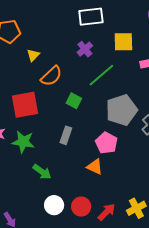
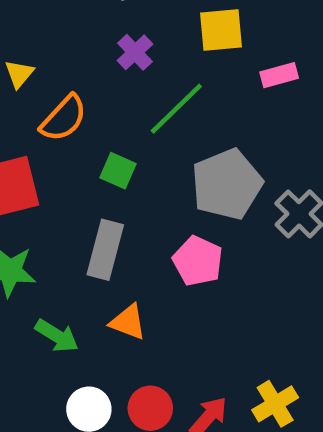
gray rectangle: (66, 135) -> (105, 250), size x1.4
orange triangle: (95, 167) -> (128, 322), moved

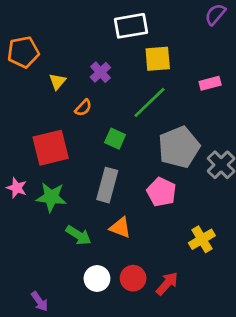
yellow square: (221, 30) -> (158, 59), moved
purple cross: (135, 52) -> (100, 72), moved
orange semicircle: (64, 118) -> (83, 108), size x0.6
yellow cross: (275, 404) -> (202, 239), moved

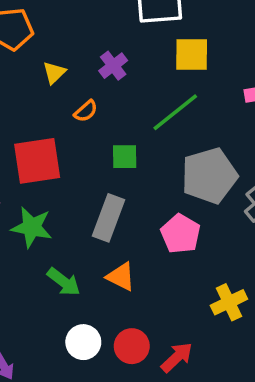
green square: (115, 139) -> (125, 157), turned -30

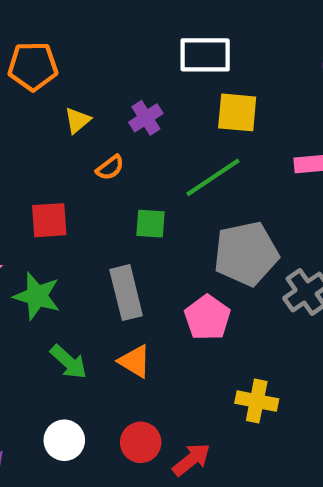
red square: (37, 161) -> (49, 220), size x0.7
gray rectangle: (108, 218) -> (126, 293), turned -39
yellow cross: (229, 302) -> (257, 401), turned 32
white circle: (83, 342) -> (64, 440), moved

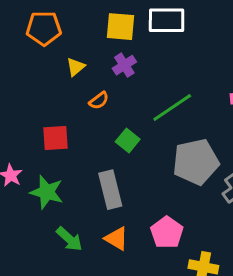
yellow square: (237, 112) -> (121, 27), moved
green square: (150, 224) -> (128, 140), turned 35
pink pentagon: (207, 318) -> (167, 232), moved

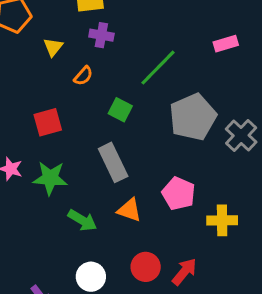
purple cross: (124, 65) -> (101, 35), turned -35

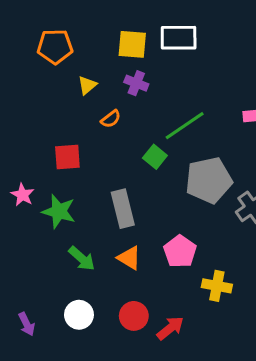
green square: (120, 110) -> (155, 157), moved

